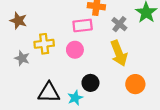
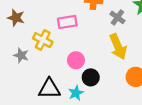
pink rectangle: (83, 25) -> (67, 22), moved
yellow cross: (44, 44) -> (43, 40), turned 36
pink circle: (75, 50) -> (76, 60), moved

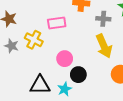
gray cross: (117, 17) -> (103, 19), turned -32
gray star: (21, 55) -> (12, 46), moved

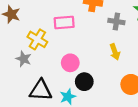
gray star: (12, 46) -> (24, 59), moved
yellow arrow: (104, 46) -> (115, 52), size x0.6

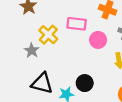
pink circle: (70, 63) -> (98, 40), moved

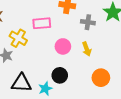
pink circle: (98, 40) -> (63, 46), moved

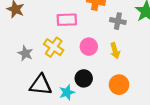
yellow cross: (18, 38) -> (54, 47), moved
orange circle: (101, 78) -> (119, 85), moved

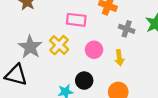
gray star: (25, 53) -> (30, 47), size x1.5
black triangle: (41, 85) -> (16, 75), moved

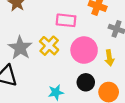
pink circle: (94, 50) -> (84, 50), size x1.5
black circle: (84, 81) -> (86, 82), moved

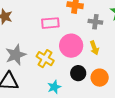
yellow cross: (49, 46) -> (45, 59), moved
gray star: (20, 48) -> (16, 55), turned 30

